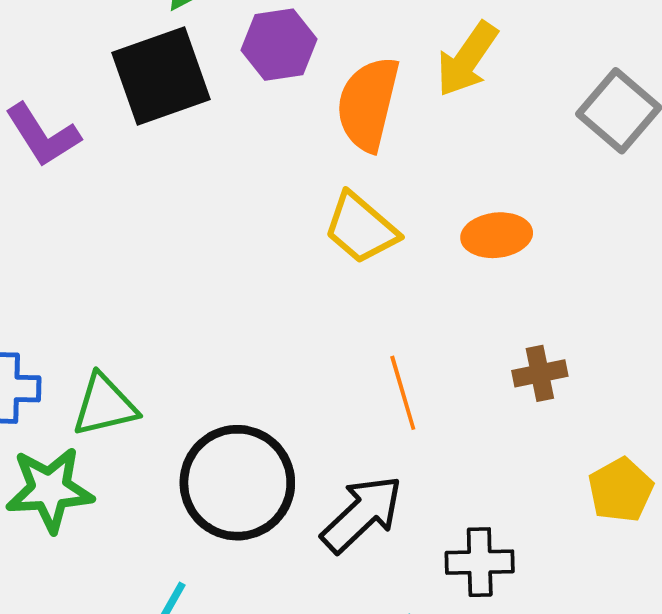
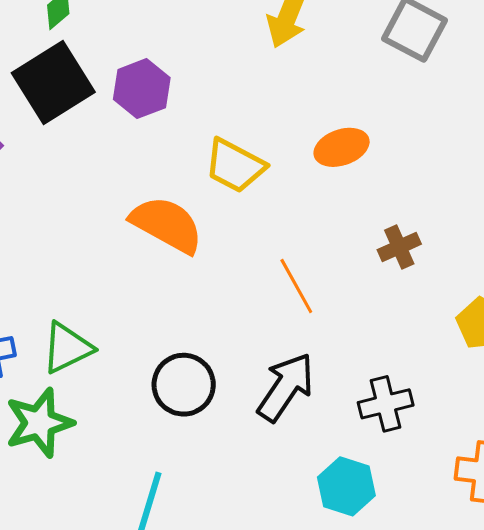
purple hexagon: (279, 45) -> (142, 89), moved
orange semicircle: (368, 104) -> (167, 225), moved, turned 118
black circle: (237, 483) -> (184, 385), size x0.7

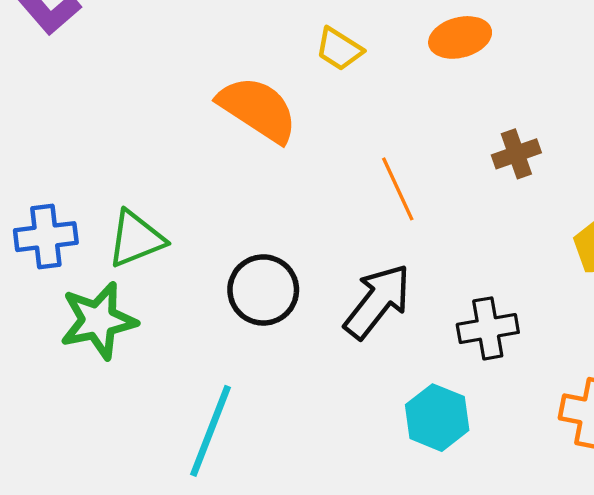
yellow trapezoid: (235, 166) -> (339, 49), size x0.7

